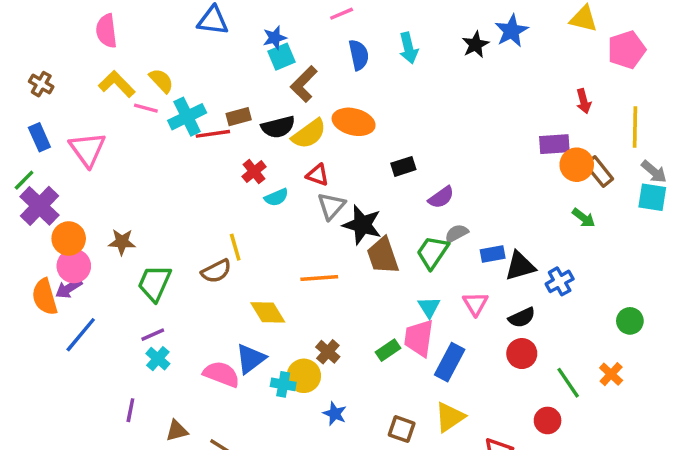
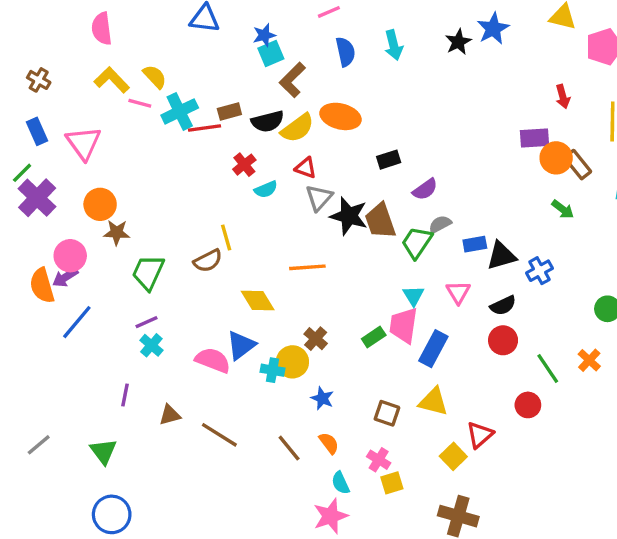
orange circle: (69, 239) -> (100, 204), moved
brown trapezoid: (383, 256) -> (380, 221), moved
yellow triangle: (450, 417) -> (433, 402), turned 48

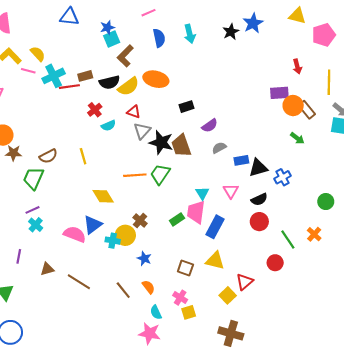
green trapezoid: (417, 242) -> (160, 174), moved
brown semicircle: (208, 261) -> (48, 156), moved
pink star: (331, 516) -> (150, 333), turned 30

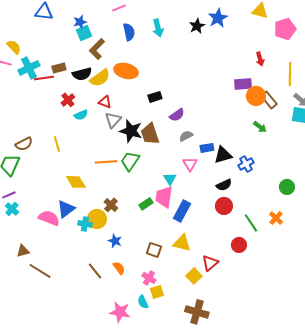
pink triangle: (231, 191) -> (190, 164), moved
brown line: (79, 282) -> (40, 271), moved
cyan semicircle: (156, 312) -> (143, 302), moved

